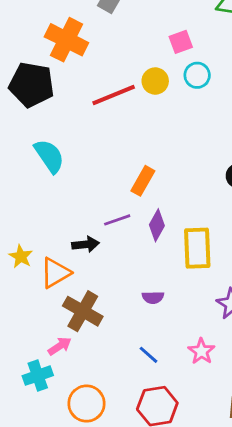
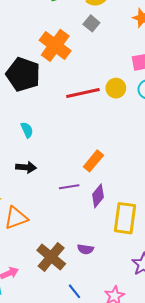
cyan semicircle: (49, 156) -> (27, 130), size x0.6
black arrow: (86, 244) -> (26, 167), moved
brown cross: (83, 311) -> (51, 257), moved

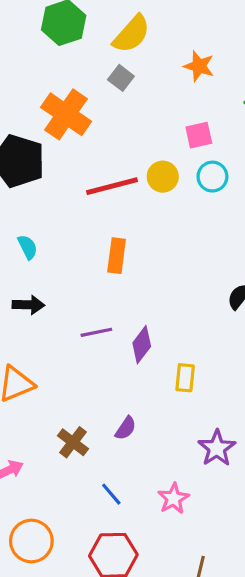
orange rectangle: (93, 161) -> (117, 256), moved, turned -30
yellow rectangle: (125, 218) -> (185, 378), size x0.6
purple semicircle: (85, 249) -> (126, 428), turned -63
brown cross: (51, 257) -> (73, 442), size x0.7

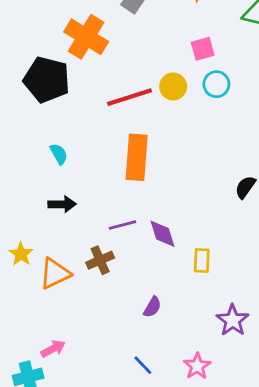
orange rectangle: (117, 256) -> (137, 157), size x1.5
purple diamond: (142, 345) -> (163, 234), turned -52
brown cross: (73, 442) -> (100, 260), moved, turned 32

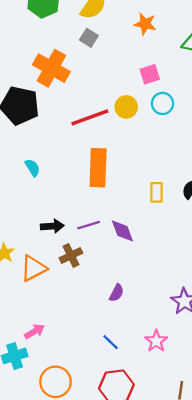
black arrow: (62, 204) -> (52, 226), moved
yellow rectangle: (202, 260) -> (156, 192), moved

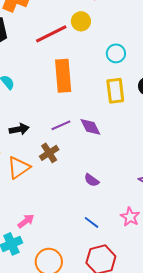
cyan circle: (162, 103) -> (116, 53), moved
yellow rectangle: (156, 192) -> (115, 91), size x1.4
black arrow: (52, 226) -> (19, 129), moved
purple semicircle: (117, 293) -> (92, 180), turned 105

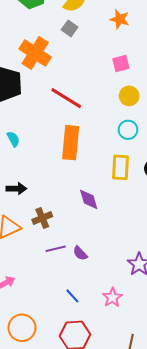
yellow circle: (81, 21) -> (129, 96), moved
red line: (51, 34) -> (66, 98), turned 48
purple line: (61, 125) -> (56, 249), moved

